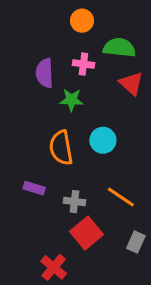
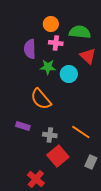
orange circle: (82, 21) -> (51, 24), moved
cyan circle: (103, 140) -> (69, 74), moved
orange semicircle: (61, 148) -> (41, 99), turned -30

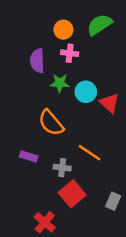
green semicircle: (80, 32) -> (99, 25), moved, turned -40
red triangle: (88, 56) -> (109, 103), moved
orange line: (81, 132) -> (90, 153), moved

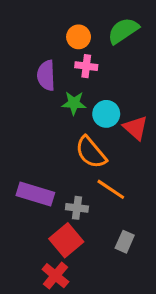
orange semicircle: (51, 123) -> (91, 152), moved
purple rectangle: (29, 156) -> (35, 194), size x1.6
red square: (72, 194) -> (66, 240), moved
gray rectangle: (113, 201) -> (125, 242), moved

